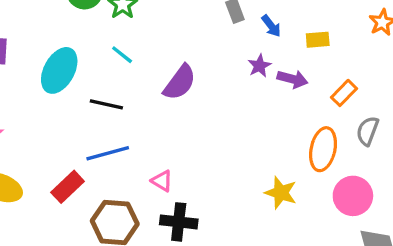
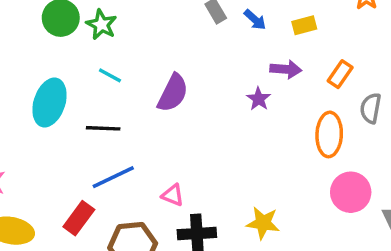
purple star: (259, 66) -> (259, 99), moved
yellow star: (281, 193) -> (263, 223), moved
pink circle: (353, 196) -> (351, 192), moved

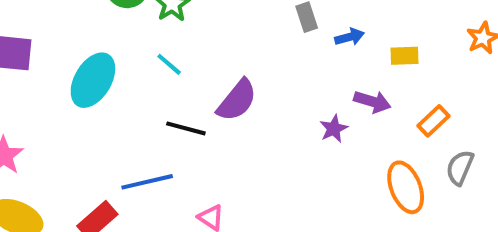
blue arrow: (255, 20) -> (349, 37), turned -70
black line: (103, 128) -> (186, 128), moved
orange ellipse: (329, 134) -> (406, 187), turned -36

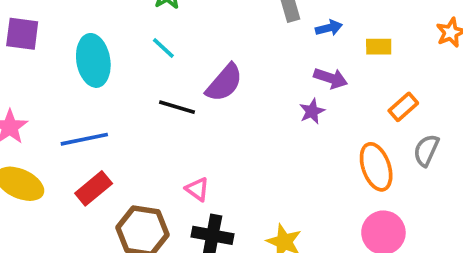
cyan ellipse: (93, 80) -> (93, 60), turned -42
purple arrow: (372, 102) -> (331, 78), moved
blue line: (147, 182) -> (84, 139), moved

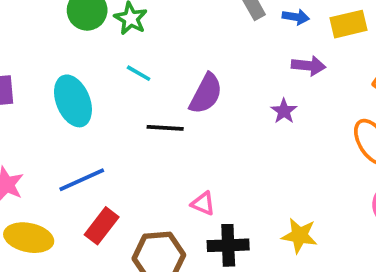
blue arrow: (329, 28) -> (296, 17), turned 35
yellow rectangle: (379, 47) -> (349, 24), size x1.4
purple star: (312, 111) -> (284, 111), moved

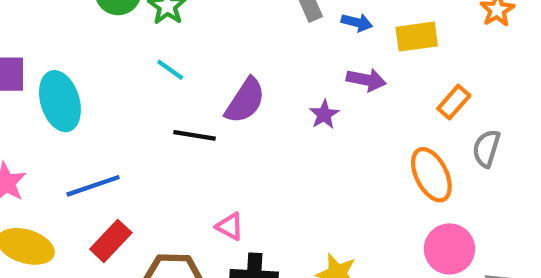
cyan ellipse: (73, 101) -> (60, 101), moved
purple star: (284, 111) -> (324, 114), moved

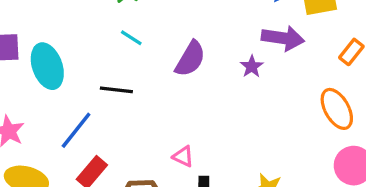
purple arrow: (366, 80) -> (283, 38), size x1.4
black line: (195, 135) -> (116, 90), moved
blue line: (93, 186) -> (76, 130), turned -30

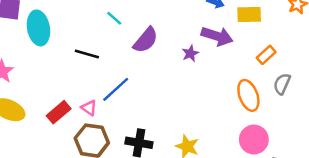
cyan line: (131, 38) -> (114, 18), moved
blue line: (76, 130) -> (116, 89), moved
pink triangle: (183, 156) -> (89, 108), moved

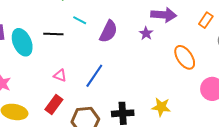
black line: (87, 54) -> (53, 34), moved
orange ellipse: (248, 95) -> (185, 57), moved
pink triangle: (89, 108) -> (60, 75), moved

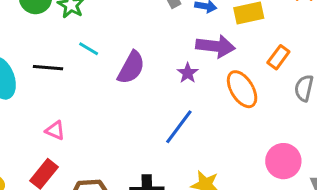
orange ellipse: (185, 57) -> (242, 89), moved
blue line: (94, 76) -> (179, 127), moved

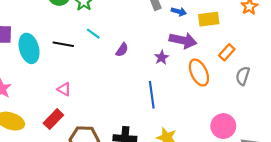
purple semicircle: (131, 68) -> (122, 50), size x0.6
blue line: (179, 127) -> (152, 95), turned -50

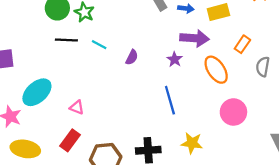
black line: (63, 44) -> (66, 40), moved
cyan ellipse: (29, 48) -> (37, 92), moved, turned 72
pink circle: (223, 126) -> (233, 112), moved

